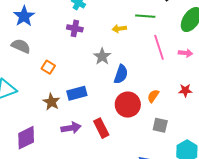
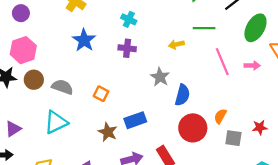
blue star: (24, 16) -> (84, 40), moved
gray semicircle: (21, 46) -> (62, 87), moved
red star: (185, 90) -> (260, 127), moved
gray square: (160, 125) -> (233, 138), moved

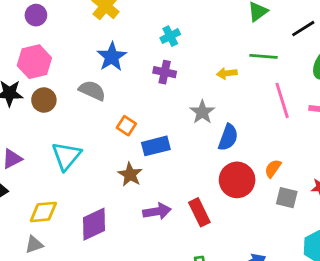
cyan cross: (129, 19) -> (170, 36), turned 32
gray semicircle: (62, 87) -> (92, 91), moved
blue rectangle: (135, 120) -> (156, 146), moved
cyan triangle: (56, 122) -> (66, 156), turned -30

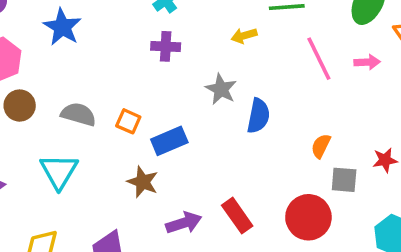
blue star: (112, 57) -> (62, 27), moved
gray semicircle: (92, 91) -> (78, 114), moved
red circle: (237, 180) -> (308, 217), moved

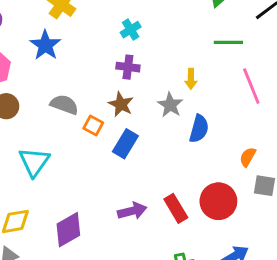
yellow arrow: (244, 36) -> (191, 79), moved, turned -78
gray semicircle: (78, 114) -> (64, 105), moved
blue rectangle: (169, 141) -> (125, 144), turned -40
brown star: (143, 182) -> (121, 104), moved
red circle: (308, 217) -> (218, 201), moved

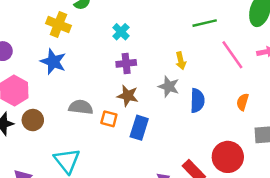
orange semicircle: (248, 157) -> (243, 102), moved

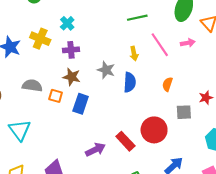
yellow cross: (58, 24) -> (40, 39), moved
yellow arrow: (181, 61) -> (134, 54), moved

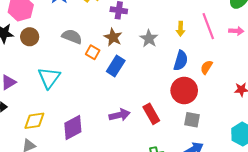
blue semicircle: (130, 82) -> (181, 61), moved
gray square: (184, 112) -> (192, 120), moved
red circle: (154, 130) -> (184, 90), moved

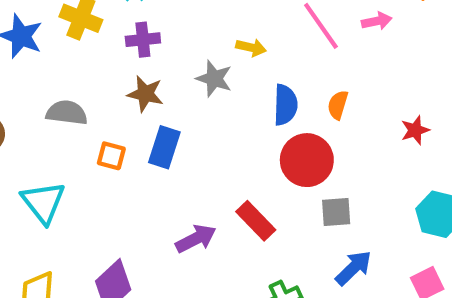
yellow arrow: (180, 29) -> (251, 48), moved, turned -64
orange square: (93, 52) -> (111, 156), moved

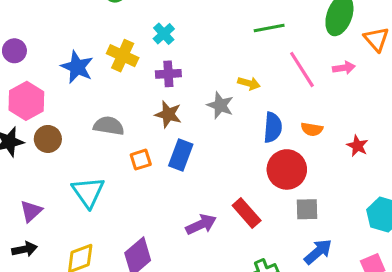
orange semicircle: (338, 105) -> (312, 129), turned -100
red star: (415, 130) -> (357, 146), moved, turned -30
orange square: (111, 156) -> (141, 160), turned -35

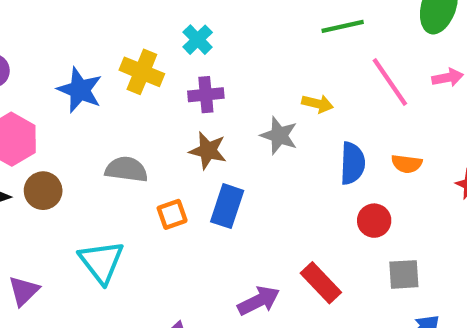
red circle: (287, 169) -> (374, 221), size x0.6

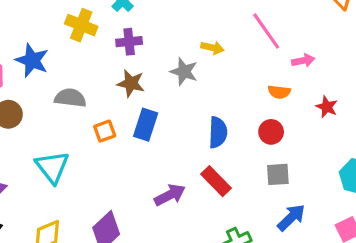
pink arrow: (448, 78) -> (303, 61), moved
blue star: (80, 90) -> (32, 60), moved
blue semicircle: (353, 163) -> (218, 132), moved
red circle: (374, 221) -> (271, 132), moved

